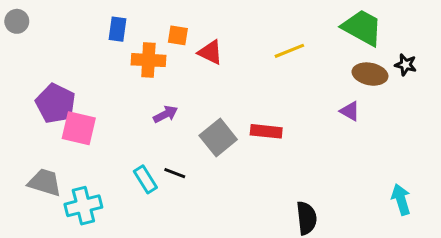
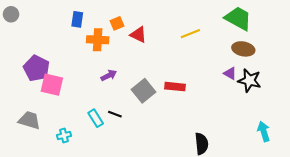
orange square: (178, 35) -> (117, 23), turned -32
black star: (406, 65) -> (249, 80), moved, size x1.6
cyan cross: (83, 206) -> (64, 136), moved, size x0.6

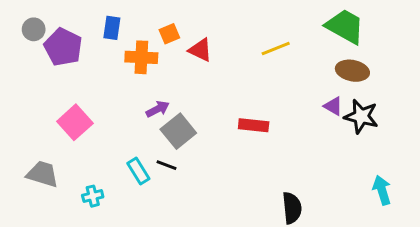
gray circle: (11, 14) -> (34, 29), moved
purple pentagon: (36, 68) -> (63, 47), moved
pink square: (52, 85) -> (75, 122), turned 35
gray square: (143, 91) -> (178, 131), moved

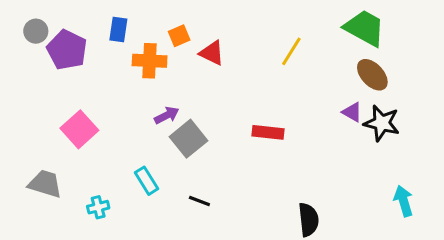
yellow line: (276, 48) -> (291, 51), turned -36
brown ellipse: (352, 71) -> (372, 75), turned 36
black line: (166, 165) -> (199, 201), moved

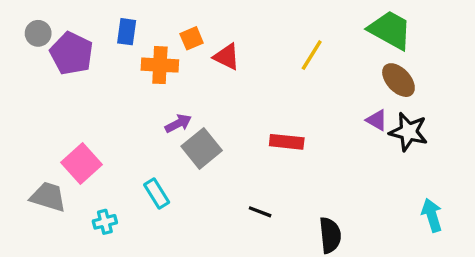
pink square: (79, 129) -> (82, 163), moved
black line: (199, 201) -> (260, 212), moved

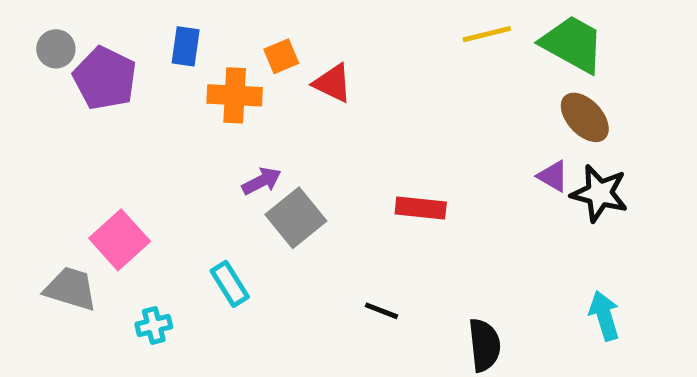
yellow line: (312, 55) -> (487, 34), moved, turned 44
cyan arrow: (432, 215) -> (604, 316), moved

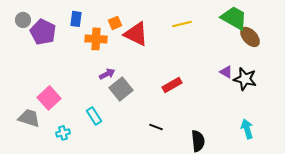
yellow line: (487, 34) -> (182, 24), moved
red triangle: (333, 83) -> (136, 34), size x1.5
brown ellipse: (585, 117) -> (250, 37), moved
red rectangle: (421, 208) -> (172, 85), turned -36

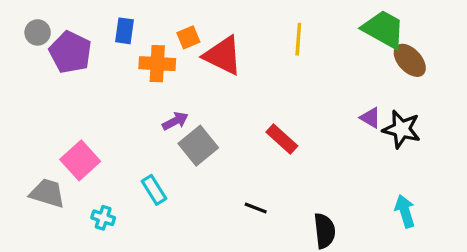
yellow line: (182, 24) -> (298, 39), turned -72
red rectangle: (172, 85) -> (282, 139), turned 72
cyan cross: (63, 133) -> (103, 218), turned 32

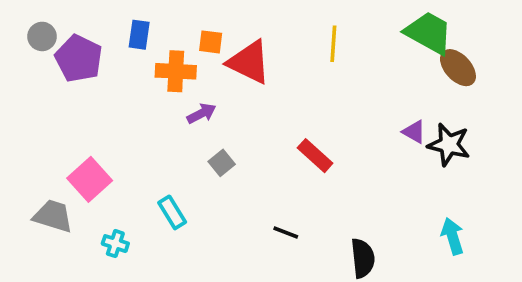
orange square: (188, 37) -> (211, 42), turned 30
purple arrow: (175, 121) -> (201, 113), moved
gray square: (198, 146) -> (222, 163), size x0.6

